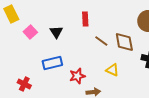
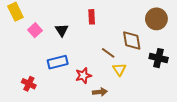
brown line: (101, 41) -> (108, 53), moved
yellow triangle: (112, 70) -> (119, 69), turned 32

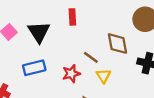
black triangle: (62, 30) -> (39, 32), size x1.5
red star: (83, 76) -> (71, 74), moved

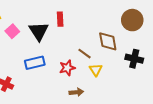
red rectangle: (72, 17) -> (60, 19), moved

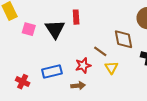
pink square: (12, 31) -> (29, 29), turned -32
blue rectangle: (35, 63) -> (52, 71), moved
brown arrow: (76, 92) -> (78, 86), moved

